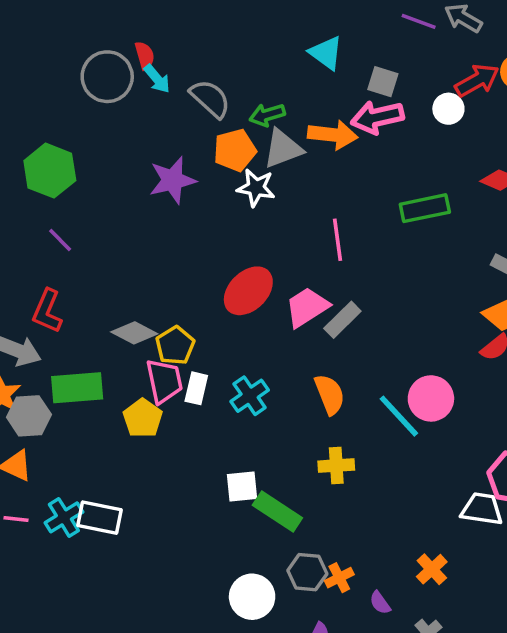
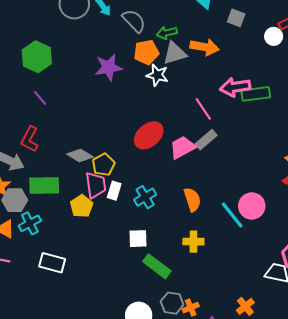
pink arrow: (377, 117) -> (235, 87), moved
pink line: (338, 240) -> (203, 109), turned -30
gray rectangle: (342, 320) -> (206, 140), moved
white square: (242, 486) -> (138, 239), moved
cyan cross: (64, 517) -> (30, 223), moved

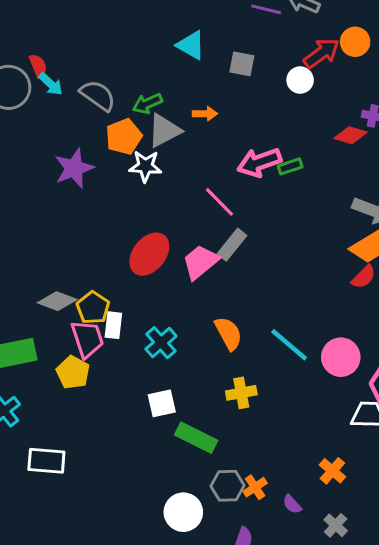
orange arrow: (205, 47) -> (205, 114), size x0.6
green rectangle: (256, 94) -> (290, 166), size x0.6
white rectangle: (114, 191) -> (113, 325), moved
pink circle: (252, 206) -> (341, 357), moved

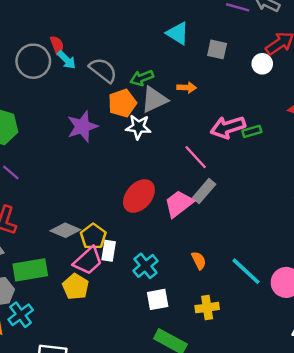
orange semicircle: (228, 333) -> (199, 261), size x0.7
pink trapezoid: (87, 339) -> (88, 261), turned 64
white square: (162, 403) -> (158, 299), moved

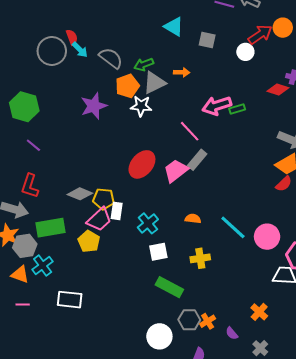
yellow pentagon: (93, 236) -> (104, 199), turned -30
orange semicircle: (199, 261) -> (193, 219), turned -56

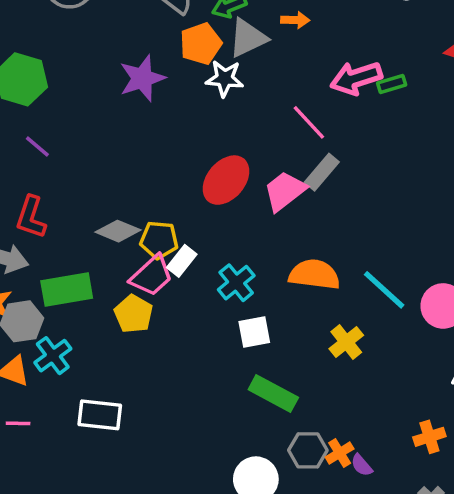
white rectangle: (117, 211) -> (182, 261), turned 30
orange semicircle: (193, 219) -> (314, 274), size x1.8
yellow cross: (200, 258) -> (346, 342), moved, turned -30
orange cross: (259, 312) -> (429, 437), turned 30
purple semicircle: (232, 333) -> (362, 465), moved

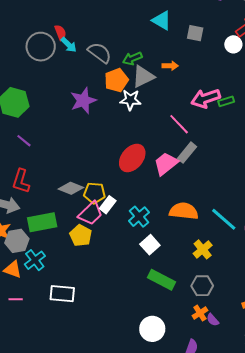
white square: (254, 332) -> (150, 245), turned -30
gray hexagon: (308, 450) -> (202, 286), moved

